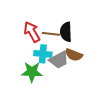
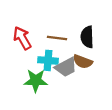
red arrow: (32, 32) -> (22, 38), moved
black semicircle: (66, 32) -> (87, 37), moved

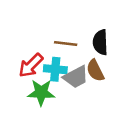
red arrow: (22, 38) -> (31, 65), moved, turned -105
brown semicircle: (83, 62) -> (95, 71), turned 42

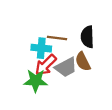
red arrow: (31, 65) -> (46, 65), moved
cyan cross: (55, 69) -> (41, 48), moved

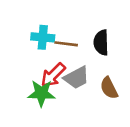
cyan cross: (41, 48) -> (43, 37), moved
brown semicircle: (83, 62) -> (109, 88), moved

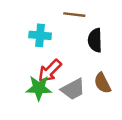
brown line: (66, 44) -> (74, 15), moved
gray trapezoid: (77, 78) -> (73, 89), moved

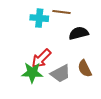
cyan cross: (40, 35) -> (39, 18), moved
black semicircle: (95, 40) -> (79, 33), turned 78

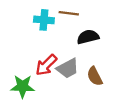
green star: (32, 73) -> (23, 86), moved
gray trapezoid: (60, 74) -> (68, 68), moved

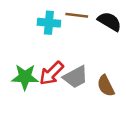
black semicircle: (88, 37) -> (110, 21), moved, turned 45
green star: (23, 86) -> (25, 77), moved

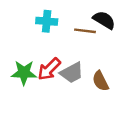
brown line: (77, 15) -> (85, 31), moved

